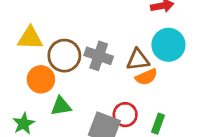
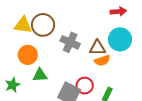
brown circle: (64, 56) -> (43, 25), moved

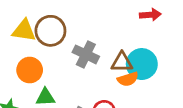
cyan circle: (120, 39) -> (142, 64), moved

